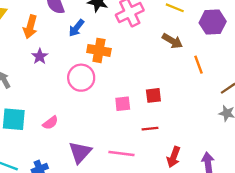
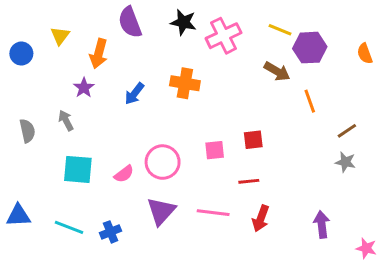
purple hexagon: (213, 22) -> (310, 48), moved
blue arrow: (76, 28) -> (134, 94), moved
purple star: (40, 56) -> (84, 88), moved
pink circle: (81, 78) -> (163, 162), moved
red arrow: (174, 157) -> (261, 219), moved

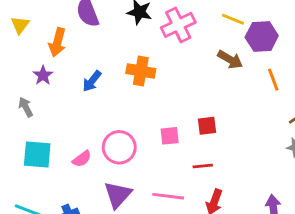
orange line: (310, 101) -> (273, 80), moved

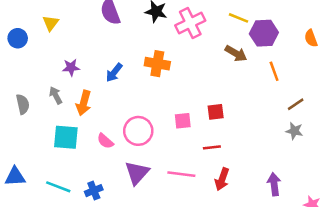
orange arrow: (57, 42) -> (84, 103), moved
purple star: (43, 75) -> (71, 67), turned 30
pink semicircle: (82, 159) -> (105, 141), turned 78

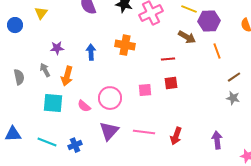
blue arrow: (114, 73) -> (91, 52), turned 140
red line: (212, 147) -> (168, 59), moved

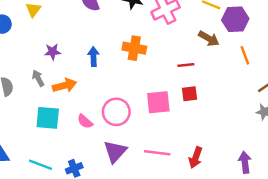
orange arrow: (67, 76) -> (65, 85), turned -120
pink square: (145, 90) -> (158, 102), size x1.5

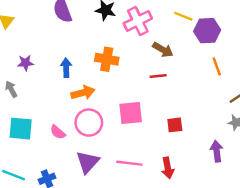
brown arrow: (209, 39) -> (163, 50), moved
orange arrow: (65, 85) -> (83, 93), moved
red square: (190, 94) -> (175, 125), moved
red arrow: (196, 158) -> (168, 168), turned -30
purple arrow: (245, 162) -> (217, 151), moved

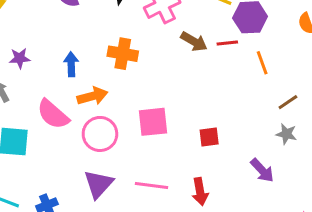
red line: (158, 76) -> (227, 43), moved
pink semicircle: (58, 132) -> (53, 114), moved, size x1.6
purple arrow: (217, 151) -> (262, 170), turned 144

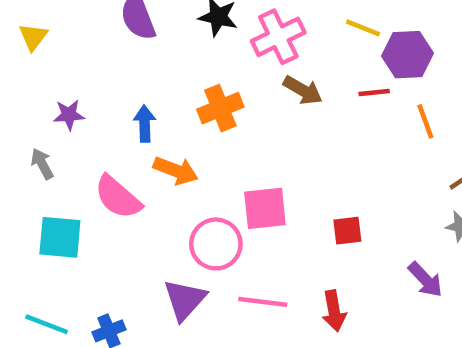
brown arrow: (194, 42) -> (303, 90), moved
orange cross: (123, 54) -> (220, 108), turned -32
orange arrow: (92, 96) -> (176, 170), turned 36
pink circle: (100, 134) -> (216, 244), moved

